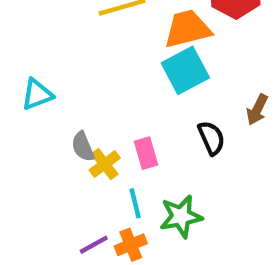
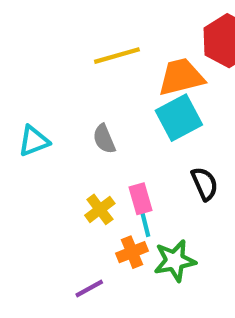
gray semicircle: (83, 147) -> (104, 139), moved
cyan line: (135, 203) -> (145, 222), moved
orange cross: (131, 245) -> (132, 252), moved

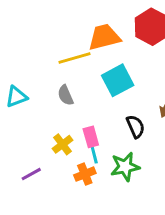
yellow line: (117, 56) -> (74, 58), moved
orange trapezoid: (181, 77) -> (104, 37), moved
green star: (175, 261) -> (125, 167), moved
purple line: (89, 288) -> (31, 174), moved

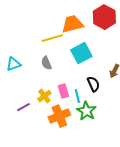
cyan line: (94, 153) -> (77, 96), moved
green star: (125, 167) -> (86, 111), turned -30
purple line: (31, 174) -> (23, 107), moved
orange cross: (85, 174) -> (59, 116), size x1.5

